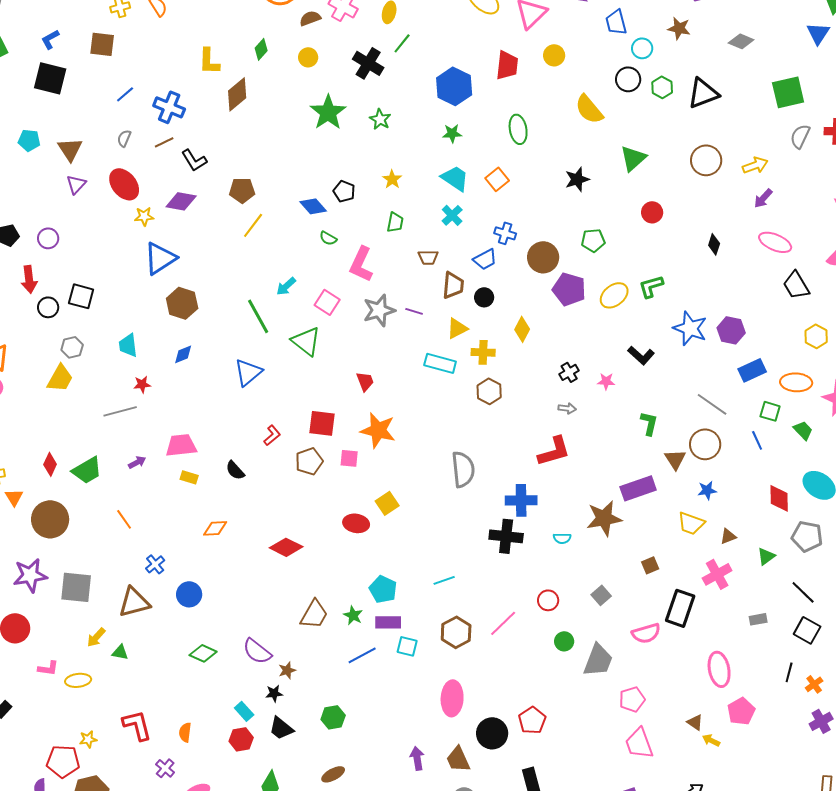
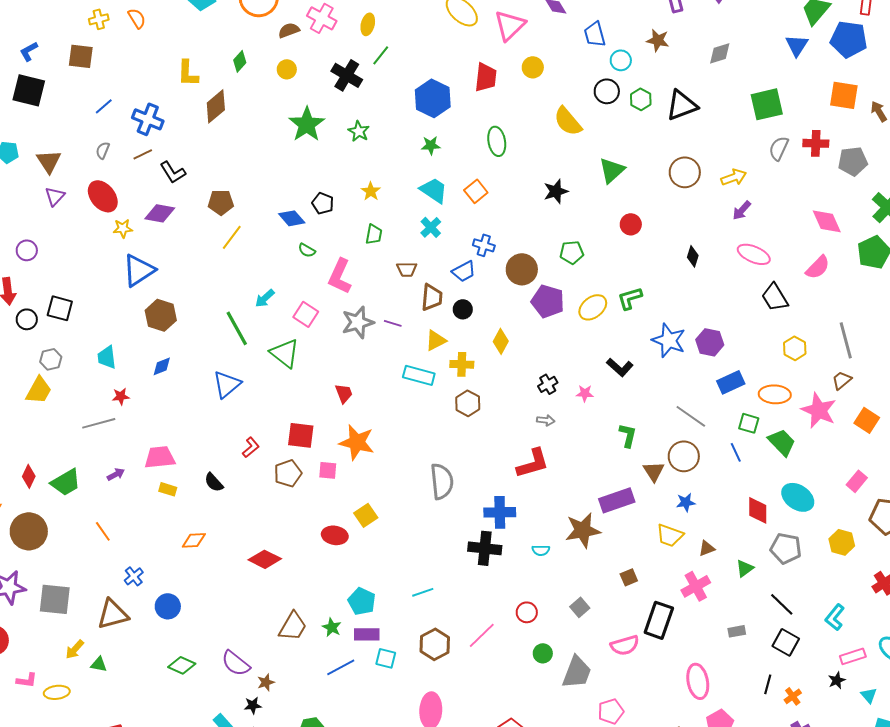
gray diamond: (741, 41) -> (720, 53), turned -40
green trapezoid: (803, 430) -> (782, 442), size x1.4

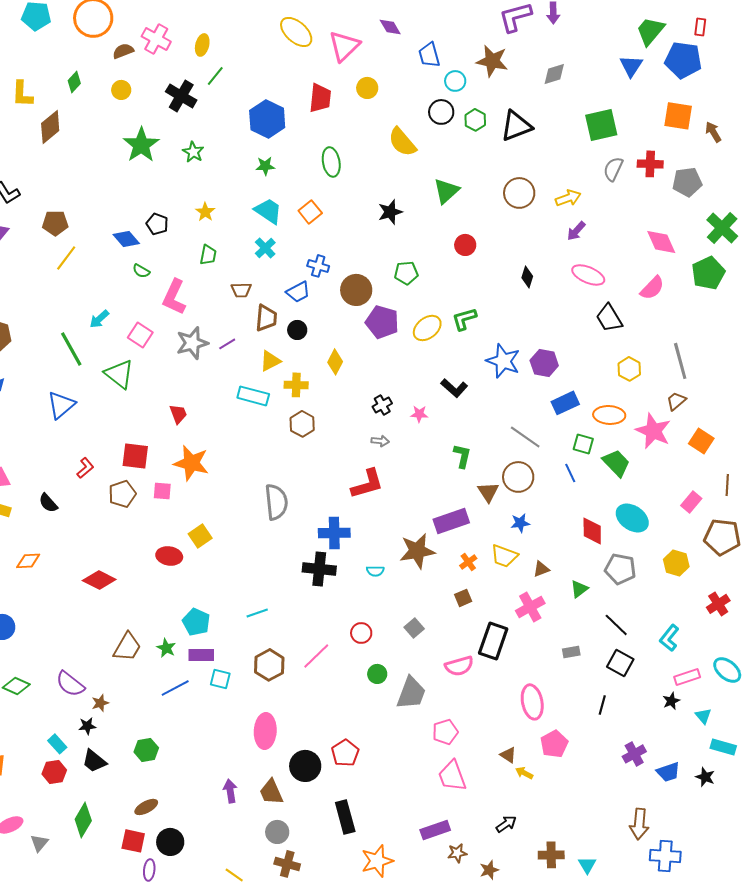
brown star: (658, 40) -> (492, 61), size x1.4
purple line: (393, 323) -> (227, 344), turned -48
orange cross: (793, 696) -> (468, 562), moved

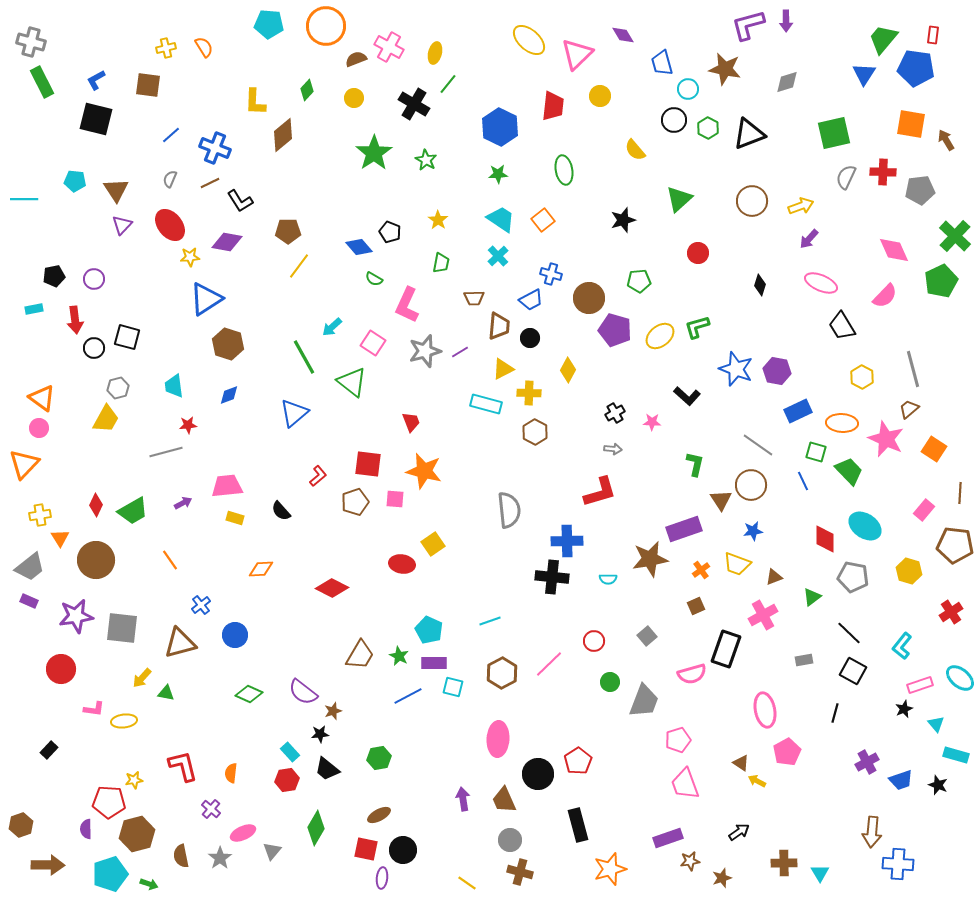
yellow semicircle: (402, 142) -> (635, 150), size x0.7

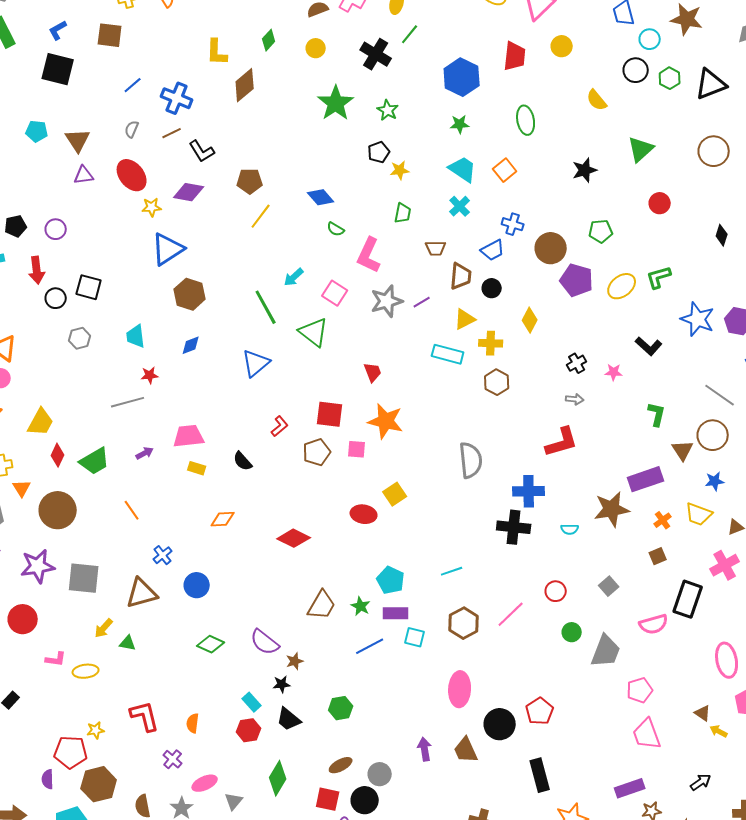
yellow star: (438, 220) -> (400, 170), turned 30
purple triangle: (122, 225) -> (84, 175), turned 40
black pentagon: (390, 232) -> (379, 152), moved, turned 30
yellow trapezoid: (106, 419) -> (41, 422), moved
gray circle: (510, 840) -> (380, 774), moved

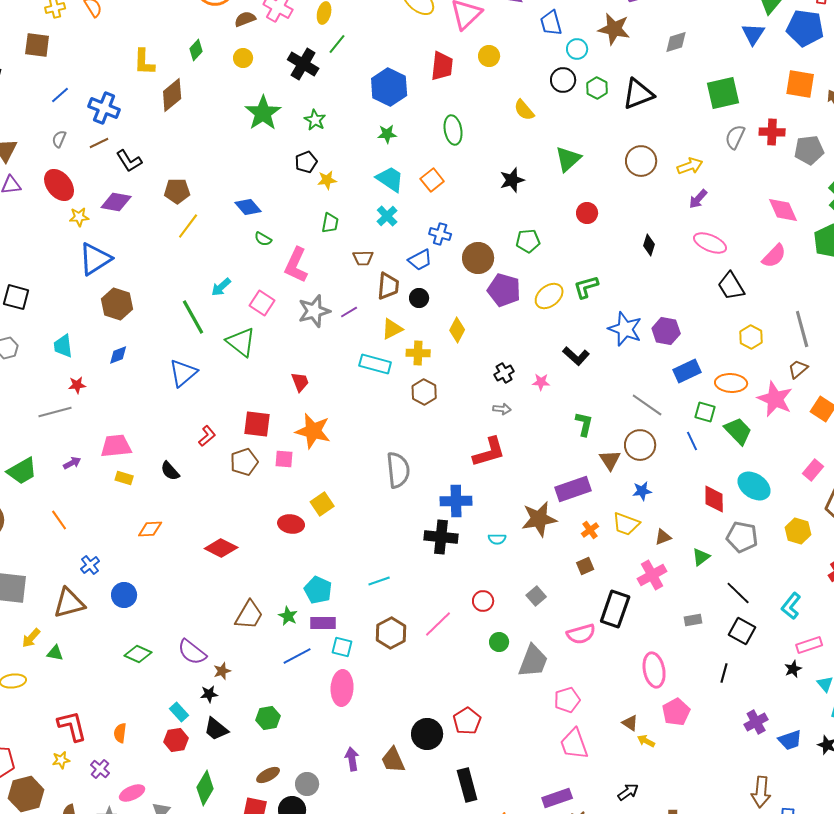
pink ellipse: (460, 689) -> (342, 688), moved
yellow star: (96, 730) -> (61, 760), moved

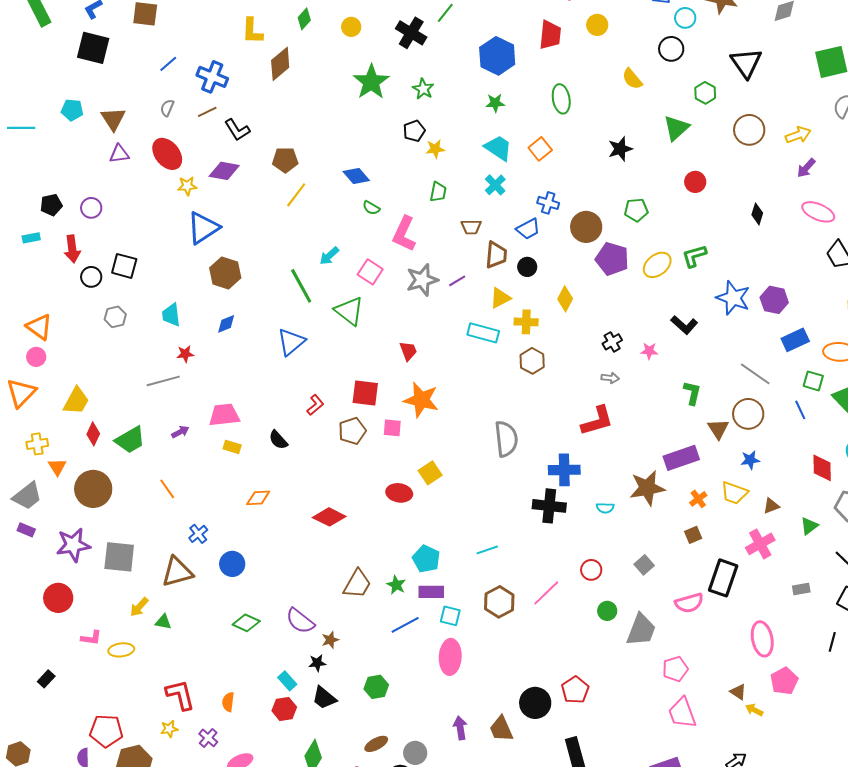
green hexagon: (597, 88) -> (705, 93), moved
black triangle: (638, 94) -> (746, 63), turned -44

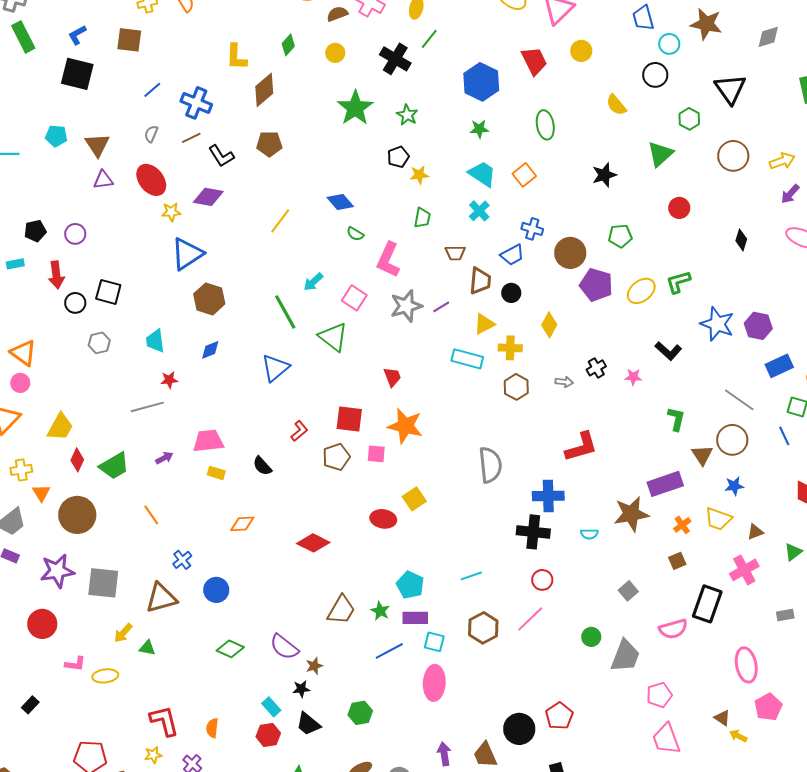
red trapezoid: (550, 35) -> (534, 61), turned -32
brown pentagon: (285, 160) -> (269, 144), moved
gray arrow: (610, 378) -> (564, 382), moved
red circle: (591, 570) -> (542, 580), moved

